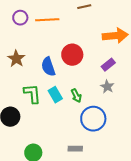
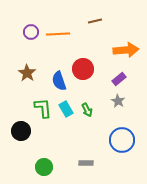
blue circle: (93, 119) -> (122, 140), moved

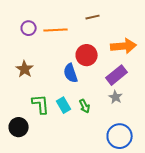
red circle: (83, 69) -> (87, 55), moved
purple rectangle: (119, 79) -> (117, 75), size x1.5
blue semicircle: (59, 81) -> (71, 73), moved

